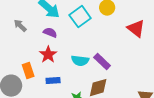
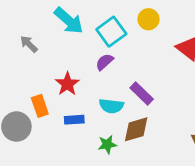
purple semicircle: (50, 33) -> (104, 62), moved, turned -64
cyan semicircle: (80, 61) -> (111, 106), moved

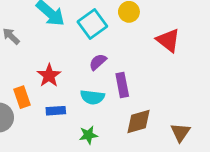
purple semicircle: (104, 62) -> (98, 62), moved
purple rectangle: (142, 94) -> (122, 85), turned 35
brown diamond: (136, 129) -> (138, 122), moved

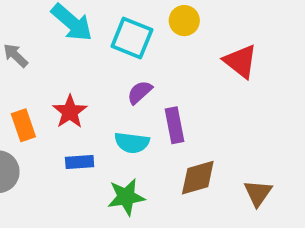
cyan square: (92, 24) -> (132, 38), turned -32
orange rectangle: (22, 97) -> (23, 125), moved
green star: (88, 135) -> (126, 197), size x1.4

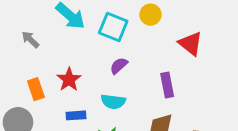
purple rectangle: (175, 125) -> (167, 85), moved

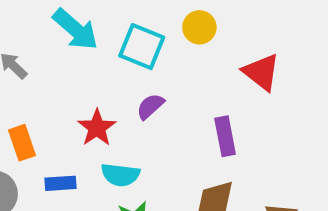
red star: (69, 79) -> (97, 128), moved
cyan semicircle: (113, 102) -> (120, 175), moved
blue rectangle: (76, 115) -> (61, 183), moved

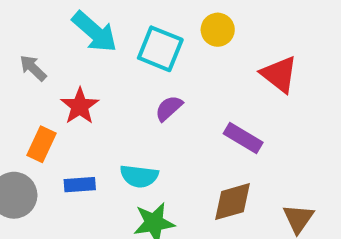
red star: (97, 128) -> (80, 106), moved
purple rectangle: (225, 136) -> (243, 138), turned -48
orange rectangle: (22, 143) -> (42, 144), turned 44

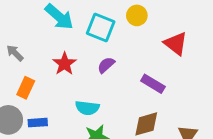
gray arrow: (33, 68) -> (15, 53), moved
red star: (80, 106) -> (65, 64), moved
blue rectangle: (80, 185) -> (38, 123), moved

